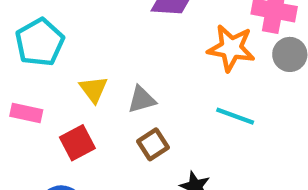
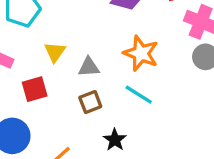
orange star: (231, 48) -> (141, 53), moved
cyan line: (235, 116) -> (139, 95), moved

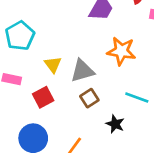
gray triangle: (89, 67) -> (82, 71), size x1.4
cyan line: (139, 95) -> (137, 98), moved

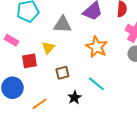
yellow triangle: (53, 65) -> (48, 48), moved
gray triangle: (82, 71) -> (63, 24), moved

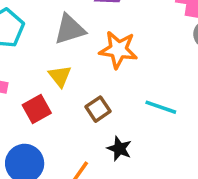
orange star: (97, 47) -> (118, 50), moved
black star: (75, 98) -> (119, 149), moved

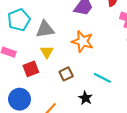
gray triangle: (70, 29) -> (45, 29), moved
black star: (119, 149) -> (85, 98), moved

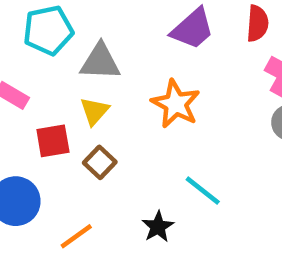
brown square: (66, 74) -> (100, 162), moved, turned -32

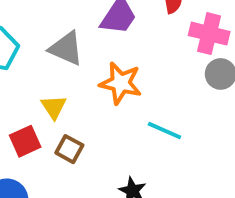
gray triangle: (100, 62) -> (66, 49), moved, turned 36
cyan line: (203, 191) -> (164, 130), moved

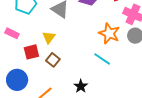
orange star: (121, 83) -> (109, 33), moved

